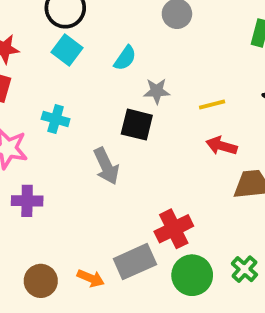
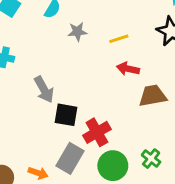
black square: (137, 125) -> (66, 115), moved
gray rectangle: (135, 262) -> (70, 158), turned -32

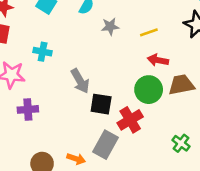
green circle: (113, 166) -> (149, 90), moved

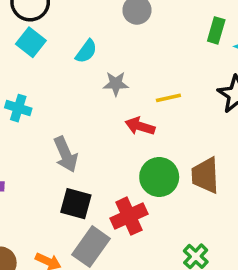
red arrow: (158, 60) -> (140, 126), moved
brown trapezoid: (181, 85) -> (205, 175), turned -88
black square: (101, 104) -> (76, 204), moved

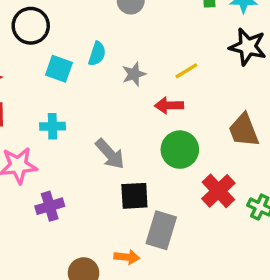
cyan square: (31, 42) -> (59, 69), moved
green circle: (159, 177) -> (180, 150), moved
red cross: (129, 216) -> (218, 191), moved

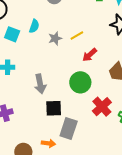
yellow line: (186, 71) -> (77, 35), moved
red arrow: (169, 105) -> (90, 55), moved, turned -42
gray arrow: (110, 154) -> (40, 84), turned 30

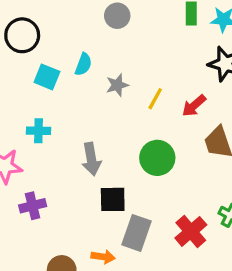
yellow line: (77, 35) -> (155, 99), moved, turned -32
red arrow: (90, 55) -> (194, 106), moved
red cross: (102, 107) -> (191, 231), moved

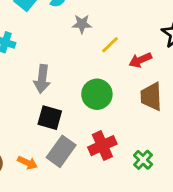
red cross: (191, 231) -> (102, 146), moved

